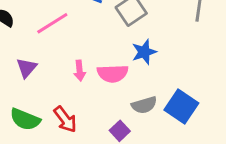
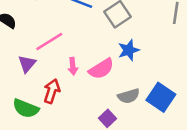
pink line: (52, 23) -> (49, 41), moved
pink semicircle: (113, 73) -> (101, 69), turned -30
red arrow: (65, 119) -> (52, 91), moved, turned -125

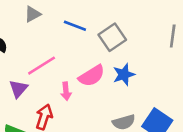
pink semicircle: (101, 69) -> (92, 76), moved

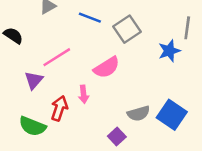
blue star: (124, 75) -> (169, 51), moved
pink arrow: (66, 91) -> (84, 94), moved

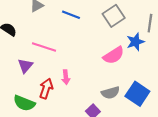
gray square: (127, 29) -> (114, 16), moved
pink line: (57, 57) -> (44, 47), turned 50
pink semicircle: (107, 67) -> (114, 55), moved

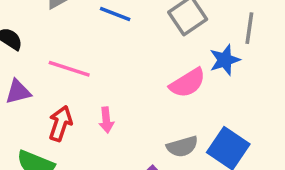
purple triangle: (25, 66) -> (18, 92), moved, turned 35
red arrow: (46, 89) -> (60, 124), moved

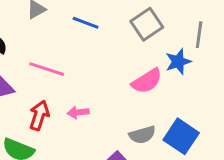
pink arrow: (106, 120) -> (78, 112), turned 90

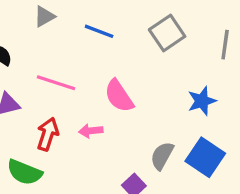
blue star: (178, 62) -> (202, 101), moved
pink semicircle: (147, 81) -> (119, 96), moved, turned 88
gray semicircle: (142, 135) -> (162, 156), turned 135

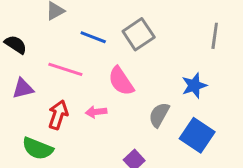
blue line: (99, 31) -> (93, 37), moved
gray square: (167, 33) -> (139, 34), moved
gray semicircle: (162, 156) -> (159, 115), moved

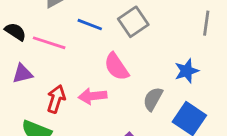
pink line: (65, 69) -> (49, 43), moved
pink arrow: (96, 112) -> (93, 96), size x1.4

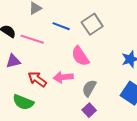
red arrow: (56, 99) -> (37, 79), turned -72
gray semicircle: (153, 99) -> (89, 88), moved

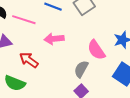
pink semicircle: (80, 56) -> (96, 50), moved
pink arrow: (63, 77) -> (54, 39), moved

